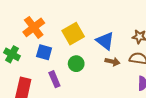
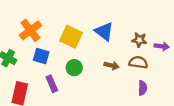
yellow square: (73, 34) -> (71, 37), turned -35
blue triangle: (105, 41) -> (104, 31), moved

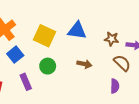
blue triangle: (104, 31) -> (77, 30), turned -30
blue square: (41, 56) -> (15, 55), turned 35
brown semicircle: (138, 62) -> (122, 63), moved, turned 36

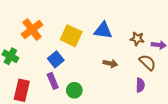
blue square: (15, 55) -> (56, 59), moved
green circle: (48, 66) -> (74, 90), moved

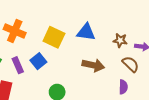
orange cross: (32, 29) -> (15, 31), turned -30
brown arrow: (110, 63) -> (93, 65), size x1.5
purple rectangle: (53, 81) -> (18, 65), moved

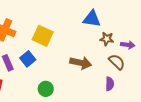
blue triangle: (86, 32) -> (92, 19), moved

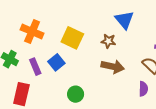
blue triangle: (92, 19) -> (124, 20), turned 42
brown star: (107, 39) -> (108, 41), moved

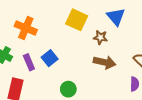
yellow square: (72, 38) -> (77, 20), moved

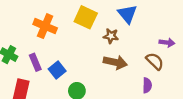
orange cross: (26, 28) -> (45, 26), moved
blue square: (50, 58) -> (57, 70), moved

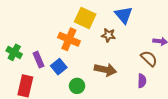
orange cross: (45, 26) -> (69, 39), moved
brown arrow: (115, 62) -> (105, 70), moved

